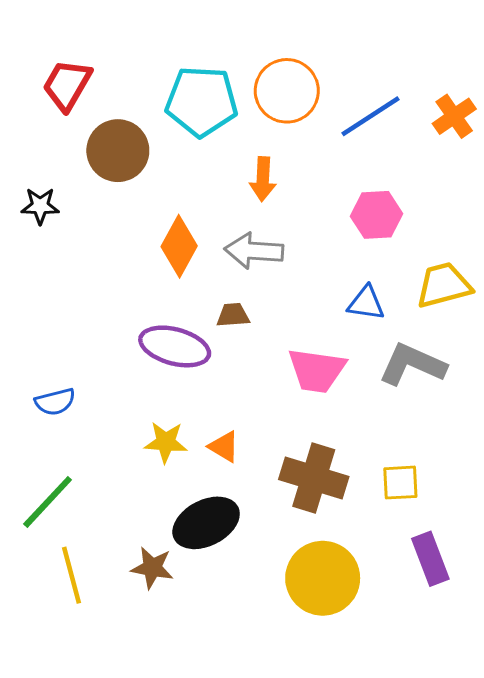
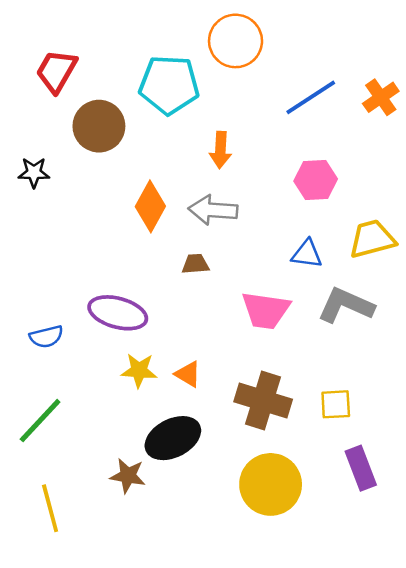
orange circle: (287, 91) -> (236, 41), moved
purple ellipse: (175, 346) -> (118, 313), moved
yellow line: (71, 575) -> (50, 508), moved

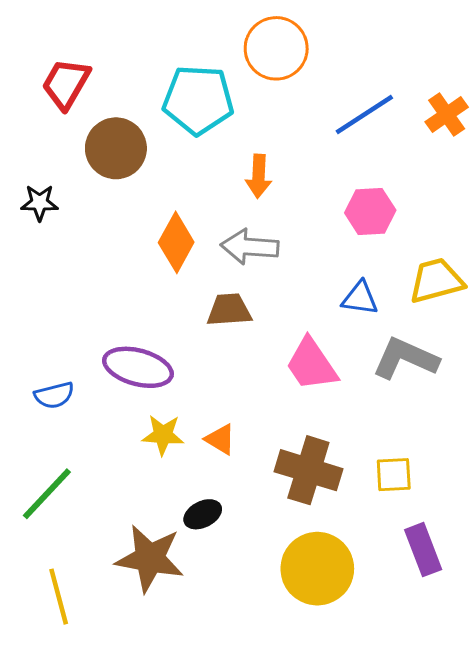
brown trapezoid: (195, 264) -> (229, 310), size x1.4
pink trapezoid: (266, 310) -> (311, 364), turned 48
black ellipse: (173, 438) -> (203, 514), size x0.6
brown star: (128, 476) -> (150, 558), size x1.6

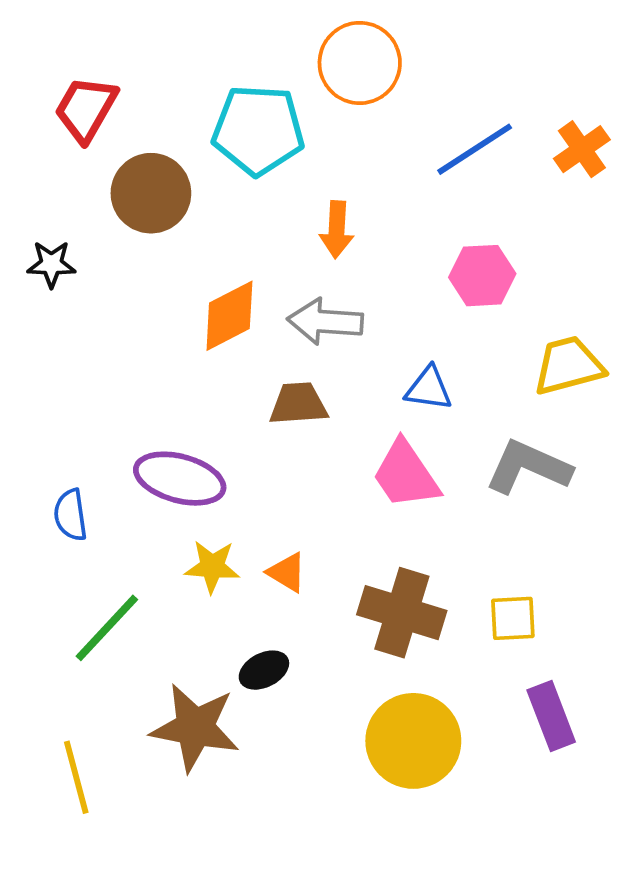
orange diamond: (176, 242) -> (229, 316), turned 34
blue triangle: (360, 298) -> (429, 389), moved
blue semicircle: (54, 395) -> (71, 515), turned 96
green line: (47, 494) -> (107, 628), moved

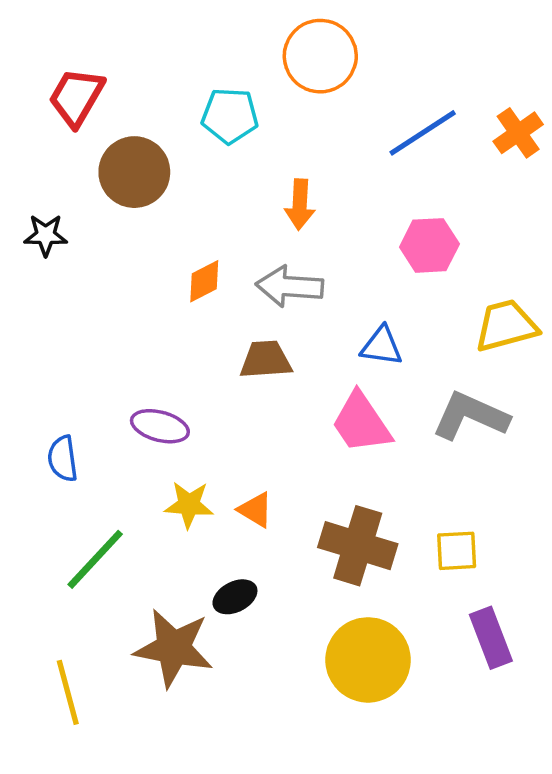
cyan pentagon: (258, 130) -> (230, 116), size x0.7
orange diamond: (229, 316) -> (204, 281), size x0.7
purple ellipse: (180, 479) -> (160, 426), size x0.7

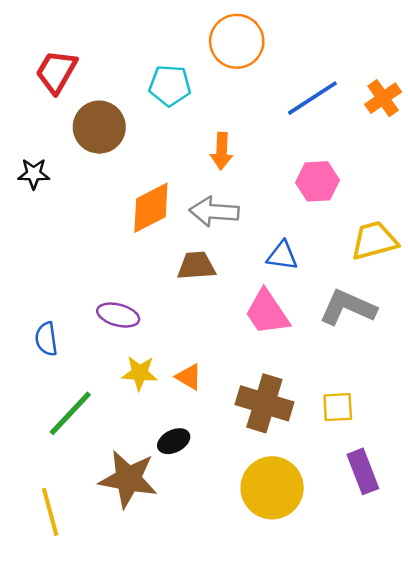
orange diamond: (204, 281) -> (151, 208), size x1.6

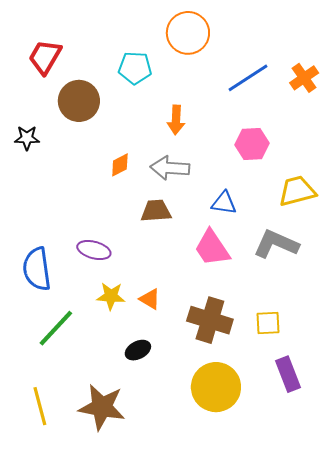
orange diamond: (151, 208) -> (120, 165), size x0.6
blue semicircle: (46, 339) -> (37, 269), size x1.6
brown star: (128, 479) -> (102, 407), moved

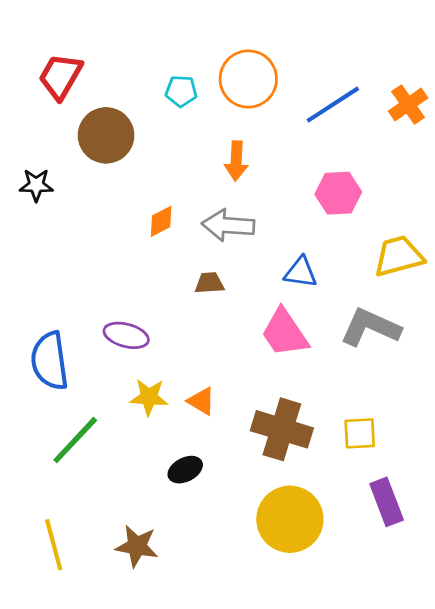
orange circle: (188, 33) -> (248, 79), moved
cyan pentagon: (135, 68) -> (181, 91), size x0.7
brown trapezoid: (156, 211) -> (209, 283), size x0.7
brown star: (102, 407) -> (137, 546), size x0.7

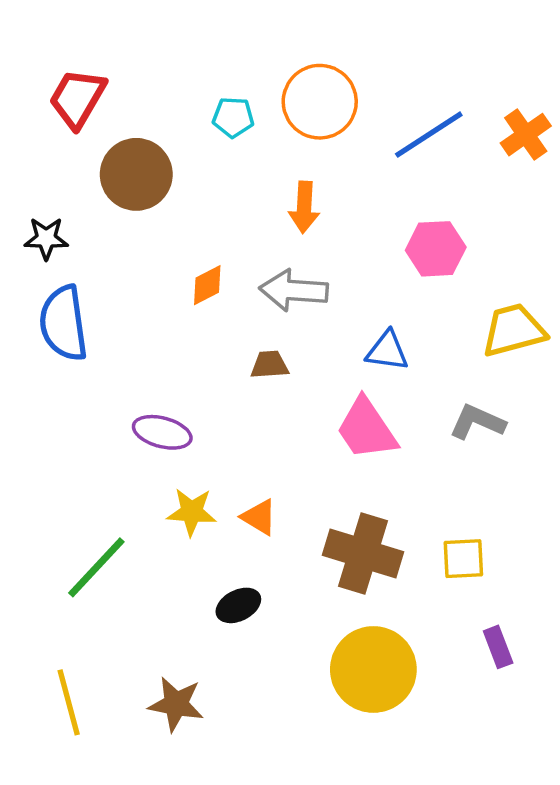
gray L-shape: (370, 327) -> (477, 422), size x0.7
blue semicircle: (50, 361) -> (64, 323), moved
purple rectangle: (387, 502) -> (498, 647), size x0.7

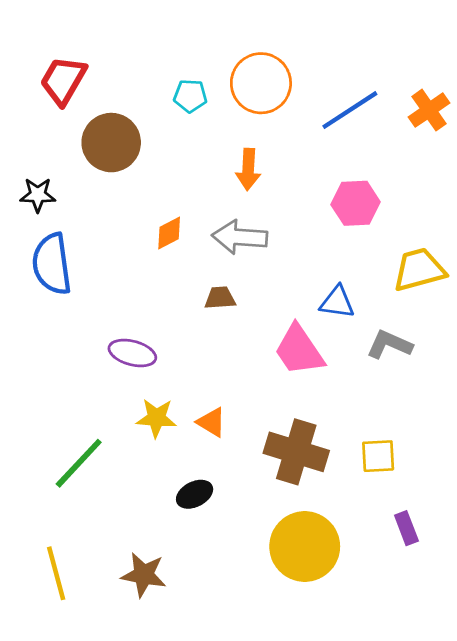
blue triangle: (387, 351) -> (337, 302), moved

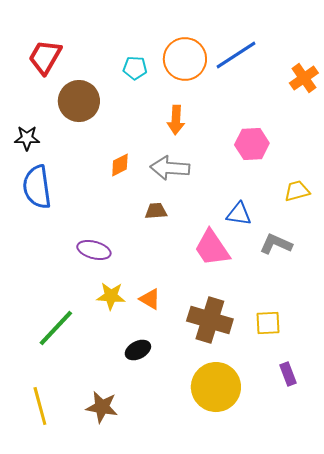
blue line: (350, 110) -> (236, 55), moved
yellow trapezoid: (419, 270) -> (297, 191), size x0.7

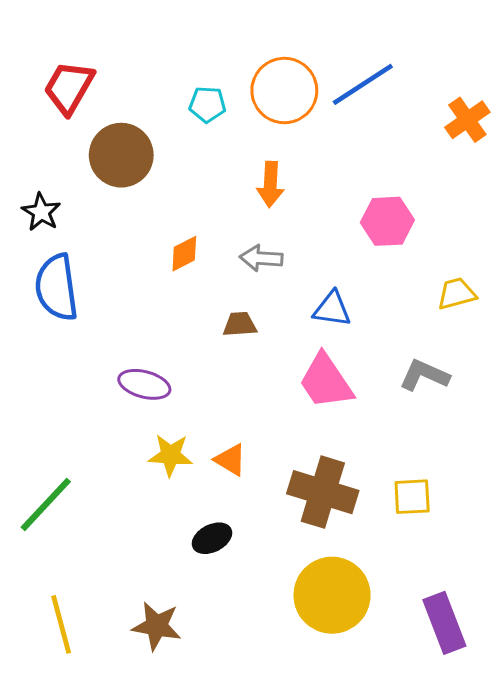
black star: (27, 138) -> (41, 212), turned 30
gray arrow: (170, 168) -> (261, 258), size x0.7
blue triangle: (239, 214) -> (332, 309), moved
green line: (56, 328) -> (46, 504), moved
purple rectangle: (288, 374) -> (444, 623), moved, size x1.6

